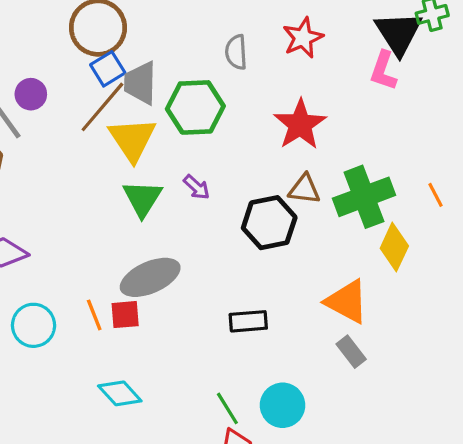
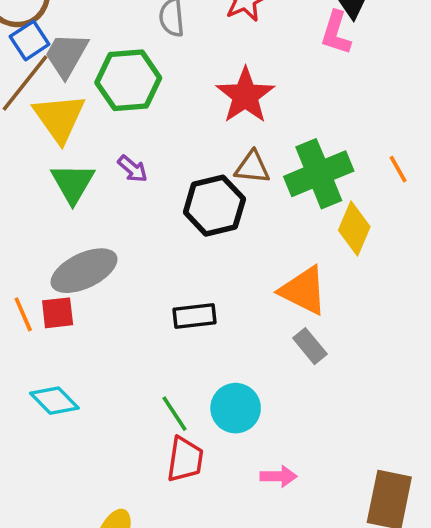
gray trapezoid: (140, 83) -> (66, 55), turned 30

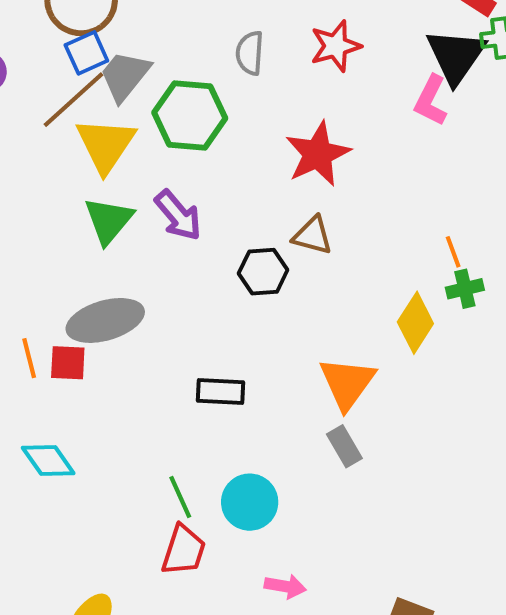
purple arrow: (132, 169) -> (178, 215), size x1.5
orange line: (398, 169) -> (453, 252), moved
green cross: (319, 174) -> (465, 289), moved, size x0.5
black hexagon: (214, 206) -> (263, 272), size x0.7
orange triangle: (303, 291) -> (347, 383), turned 30

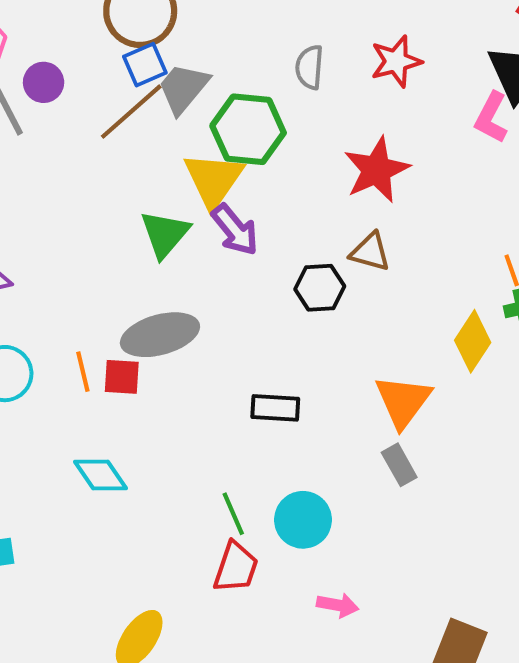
yellow triangle: (106, 145) -> (214, 180), moved

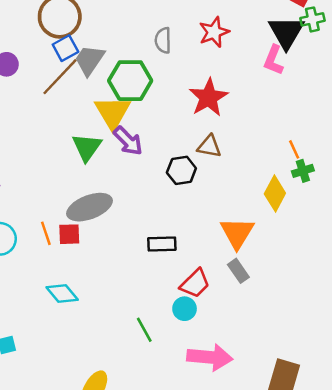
green line: (233, 514) -> (144, 330), moved
cyan circle: (303, 520) -> (185, 309), size x0.7
red trapezoid: (236, 567) -> (195, 283), moved, turned 32
pink arrow: (338, 605) -> (210, 357), size x1.8

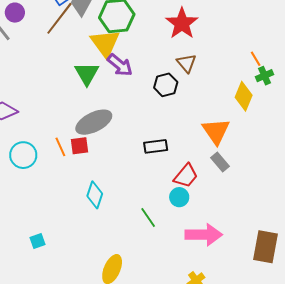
brown triangle: (209, 146) -> (186, 63), turned 45
cyan diamond: (62, 294) -> (95, 195), moved, turned 64

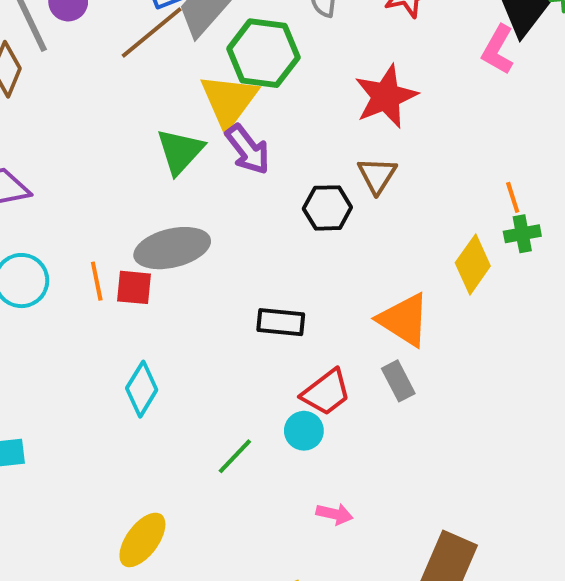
orange triangle: (216, 131) -> (404, 320), turned -36
green line: (148, 218) -> (235, 456), turned 65
pink arrow: (204, 235) -> (335, 514), size x0.5

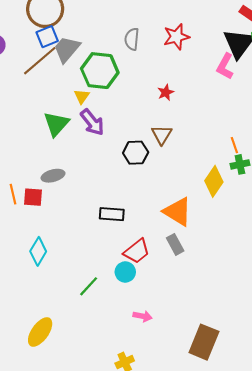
red star: (386, 96) -> (166, 92), size x0.5
yellow triangle: (229, 101) -> (82, 96), size x0.5
gray ellipse: (172, 248) -> (53, 176), size x0.6

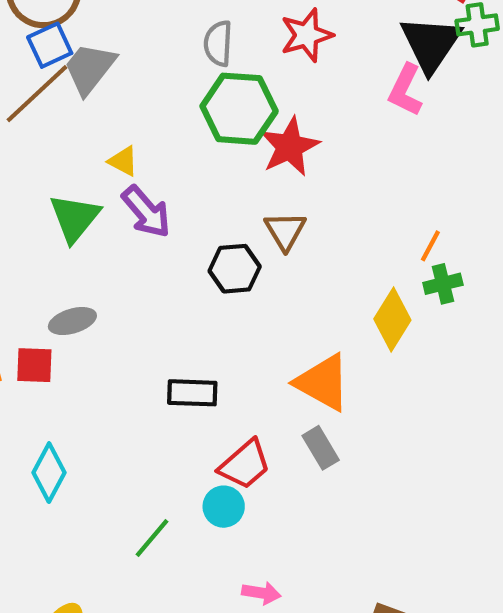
green hexagon: (100, 71) -> (239, 109), moved
red star: (166, 92) -> (290, 147), size x1.8
yellow triangle: (82, 96) -> (123, 161), turned -35
orange line: (234, 145) -> (430, 246), turned 49

